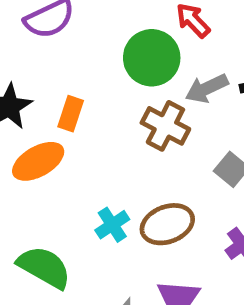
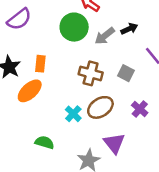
brown cross: (165, 126) -> (91, 73), moved
green semicircle: (44, 267) -> (44, 142), size x0.7

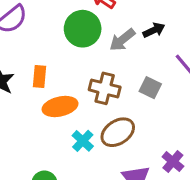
orange ellipse: (30, 91) -> (60, 106), moved, turned 30
purple cross: (140, 109) -> (173, 161), moved

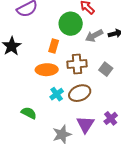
orange rectangle: (40, 77) -> (54, 46), moved
brown cross: (105, 88) -> (77, 64), turned -30

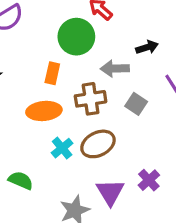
gray arrow: (94, 36) -> (115, 68), moved, turned 30

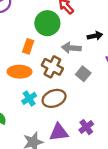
brown cross: (91, 99) -> (52, 67), turned 30
purple triangle: (110, 192) -> (59, 132), turned 48

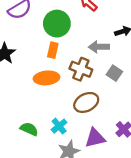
green circle: (47, 23) -> (57, 24), moved
cyan cross: (29, 98) -> (59, 126), moved

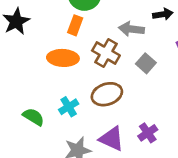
cyan cross: (59, 126) -> (69, 107), moved
purple triangle: (95, 138) -> (112, 139), turned 30

